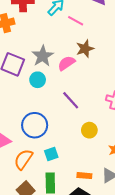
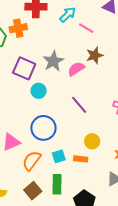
cyan circle: (38, 80) -> (39, 91), moved
yellow circle: (89, 130) -> (92, 141), moved
orange rectangle: (84, 176) -> (81, 159), moved

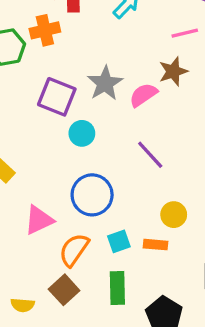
pink line: (86, 28) -> (185, 33), moved, turned -42
brown square: (33, 191) -> (64, 290), moved

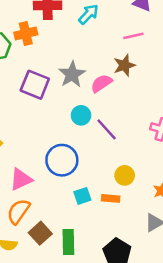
cyan circle: (82, 133) -> (81, 115), moved
orange semicircle: (74, 250) -> (18, 211), moved
green rectangle: (117, 288) -> (68, 242), moved

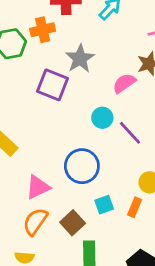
gray star: (72, 74) -> (80, 59), moved
orange rectangle: (111, 198) -> (135, 207), turned -72
brown square: (40, 233) -> (73, 223), moved

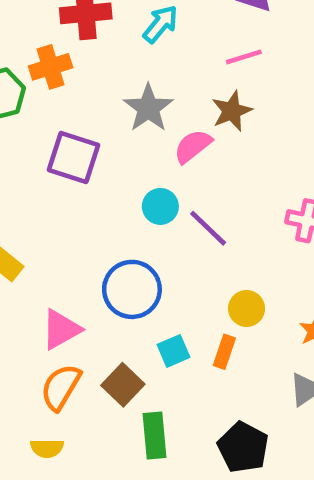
gray star: (80, 59) -> (148, 108), moved

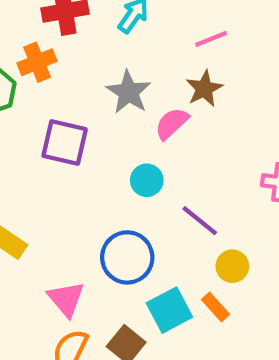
purple line: (208, 228) -> (200, 221), moved
pink triangle: (61, 329) -> (66, 299), turned -36
cyan square: (174, 351) -> (169, 310), size x1.5
orange rectangle: (224, 352) -> (216, 307), turned -56

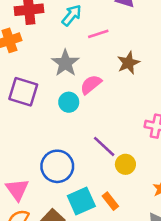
pink line: (211, 39) -> (98, 34), moved
brown star: (204, 89) -> (128, 63), moved
cyan circle: (147, 180) -> (69, 102), moved
yellow circle: (232, 266) -> (125, 164), moved

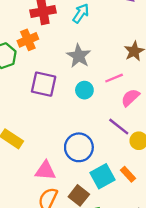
pink line: (98, 34) -> (114, 78), moved
pink semicircle: (91, 84) -> (130, 98), moved
pink triangle: (17, 190) -> (45, 171), turned -45

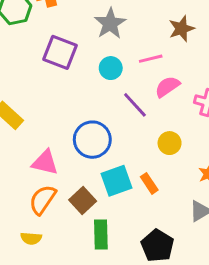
purple line: (119, 127) -> (135, 105), moved

